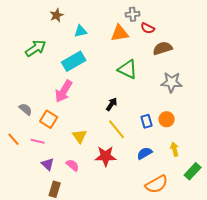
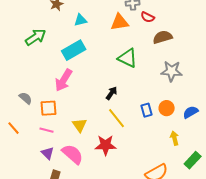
orange square: (49, 119) -> (49, 108), turned -36
pink line: (38, 141) -> (47, 130), moved
blue semicircle: (145, 153) -> (191, 112), moved
pink semicircle: (73, 165) -> (73, 154), size x1.6

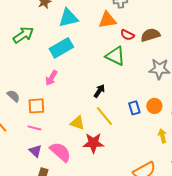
red semicircle: (148, 17) -> (127, 35), moved
cyan triangle: (81, 20) -> (68, 18), size x1.5
pink arrow: (64, 80) -> (51, 78), size x0.7
yellow triangle: (80, 125) -> (77, 123), moved, turned -35

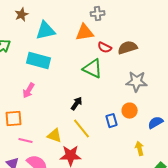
cyan rectangle: (61, 48) -> (39, 61), turned 45
orange circle: (154, 106) -> (130, 111), moved
pink line: (34, 128) -> (26, 141), moved

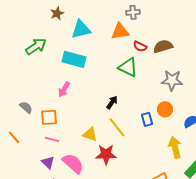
pink line: (26, 141) -> (52, 139), moved
yellow arrow: (140, 149) -> (175, 147), size x1.5

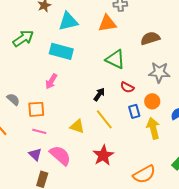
red semicircle: (140, 46) -> (127, 87), moved
yellow arrow: (175, 147) -> (153, 128), moved
red star: (106, 154) -> (103, 155), moved, turned -30

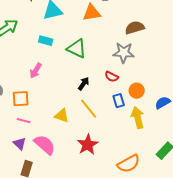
cyan rectangle: (61, 51) -> (46, 41), size x0.6
green triangle: (115, 59) -> (77, 49), moved
gray star: (159, 72) -> (124, 53), moved

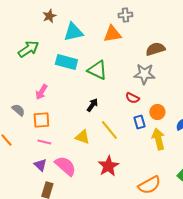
cyan rectangle: (46, 41) -> (66, 62), size x1.5
pink arrow: (36, 71) -> (41, 92), moved
black arrow: (84, 84) -> (92, 105), moved

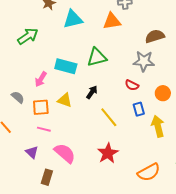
cyan rectangle: (66, 62) -> (66, 66), moved
green triangle: (97, 70) -> (97, 57), turned -40
orange circle: (157, 112) -> (163, 93), moved
yellow triangle: (82, 137) -> (65, 100), moved
purple triangle: (40, 165) -> (32, 152), moved

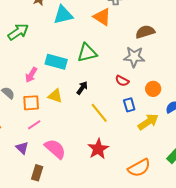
orange triangle: (112, 21) -> (102, 17), turned 42
yellow arrow: (158, 126) -> (148, 122), turned 70
pink line: (44, 129) -> (34, 125), turned -48

